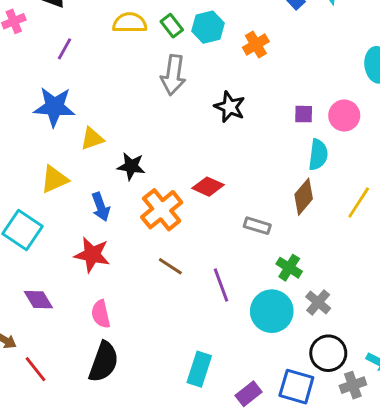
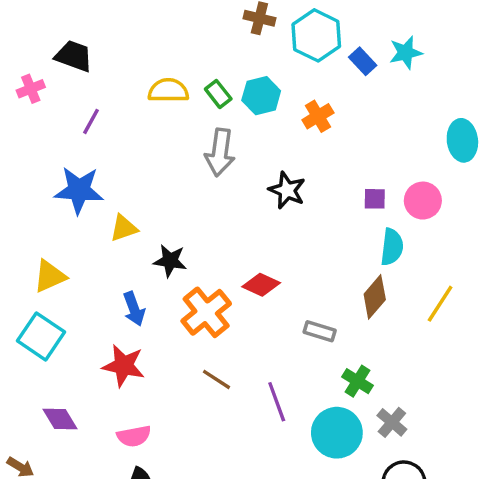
yellow triangle: (54, 179) -> (50, 276), moved
pink semicircle: (101, 314) -> (134, 436), turned -88

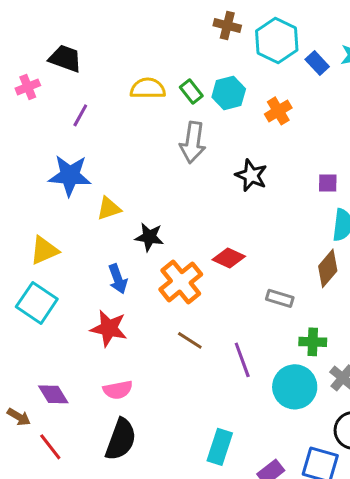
green cross: (358, 381) -> (313, 342), turned -30
purple diamond: (60, 419) -> (53, 394), moved

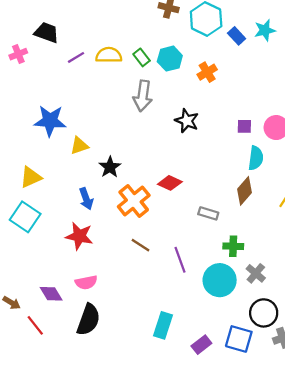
purple line: (80, 115) -> (76, 57), moved, turned 30
black star: (149, 237) -> (110, 167), turned 30
purple diamond: (53, 394) -> (51, 294), moved

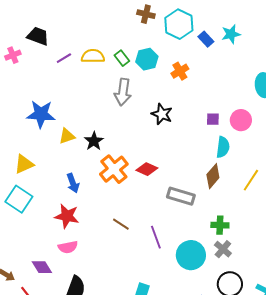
black star: (110, 167) -> (94, 141), moved
orange cross: (134, 201) -> (114, 169), moved
gray rectangle: (208, 213) -> (181, 196), size x1.5
green cross: (233, 246) -> (220, 225), moved
pink semicircle: (86, 282) -> (68, 247), moved

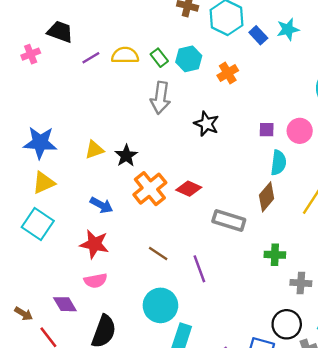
blue star: (41, 114) -> (40, 143), moved
blue arrow: (73, 183) -> (101, 205), turned -42
gray cross: (223, 249) -> (301, 283), moved, turned -36
cyan circle: (191, 255) -> (160, 305), moved

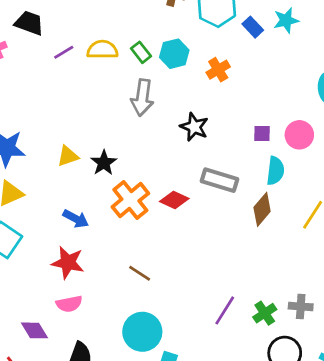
gray rectangle: (229, 220) -> (219, 180), moved
green cross: (275, 255) -> (265, 313), moved, turned -36
purple line: (199, 269) -> (225, 310), moved, turned 52

